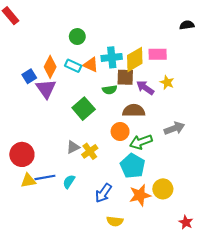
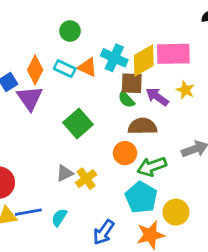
pink rectangle: (158, 54) -> (173, 54), size x1.4
cyan cross: (112, 57) -> (114, 58), turned 30
green semicircle: (110, 90) -> (126, 99), moved, turned 56
yellow circle: (163, 189) -> (176, 212), moved

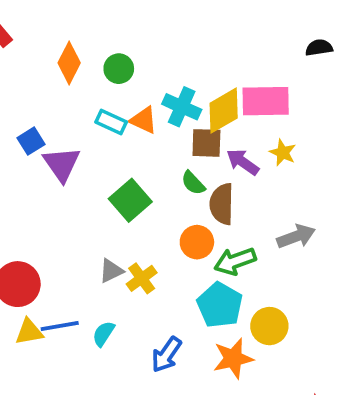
orange diamond: (35, 70) -> (69, 63), moved
green semicircle: (126, 99) -> (193, 183), moved
brown semicircle: (142, 126) -> (222, 204), turned -88

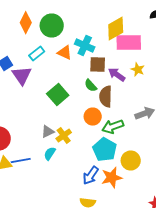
green circle: (119, 69) -> (52, 26), size x1.5
yellow diamond: (224, 111) -> (116, 28), moved
cyan rectangle: (111, 122) -> (37, 54), moved, turned -63
cyan semicircle: (103, 334) -> (50, 154), moved
blue arrow: (166, 355) -> (91, 176), moved

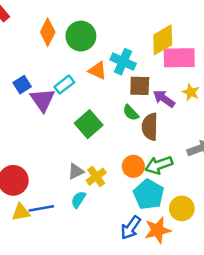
cyan rectangle: (37, 54) -> (64, 85), moved
orange circle: (93, 116) -> (133, 166), moved

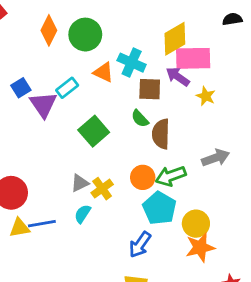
purple arrow: (164, 99) -> (178, 77), moved
orange star: (158, 230) -> (200, 247), moved

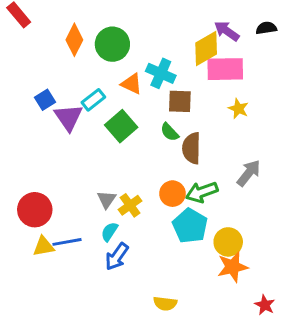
purple arrow: (178, 77) -> (227, 31), moved
green square: (94, 131) -> (121, 126), moved
gray arrow: (216, 158) -> (249, 173), turned -32
gray triangle: (80, 183) -> (107, 199), turned -30
blue arrow: (140, 245) -> (117, 257), moved

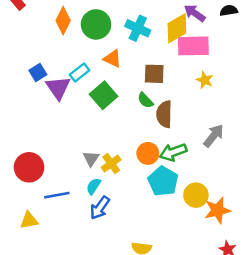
cyan cross: (161, 73) -> (138, 28), moved
yellow triangle: (44, 246) -> (29, 220), moved
orange star: (233, 267) -> (217, 210), moved

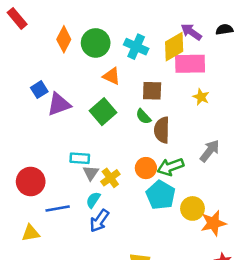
cyan rectangle: (80, 72) -> (80, 158), moved, turned 42
purple triangle: (58, 88) -> (59, 104), turned 45

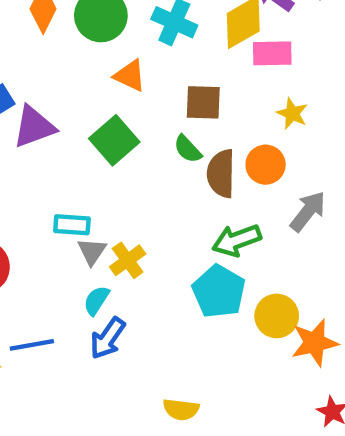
pink rectangle: (190, 64) -> (272, 53), size x0.7
orange circle: (146, 168) -> (266, 165), moved
blue line: (58, 208) -> (32, 345), moved

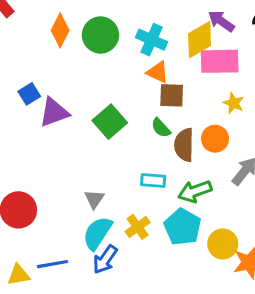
pink rectangle: (272, 53) -> (220, 61), size x1.4
orange triangle: (130, 76) -> (158, 72), moved
cyan rectangle: (72, 225) -> (153, 180), moved
yellow cross: (128, 260) -> (138, 227), moved
cyan semicircle: (96, 300) -> (97, 233), size x1.6

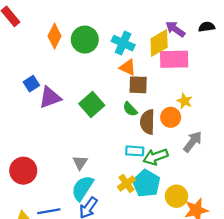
yellow star: (234, 103) -> (185, 101), moved
cyan rectangle: (153, 180) -> (135, 151), moved
yellow cross: (138, 227) -> (127, 183), moved

